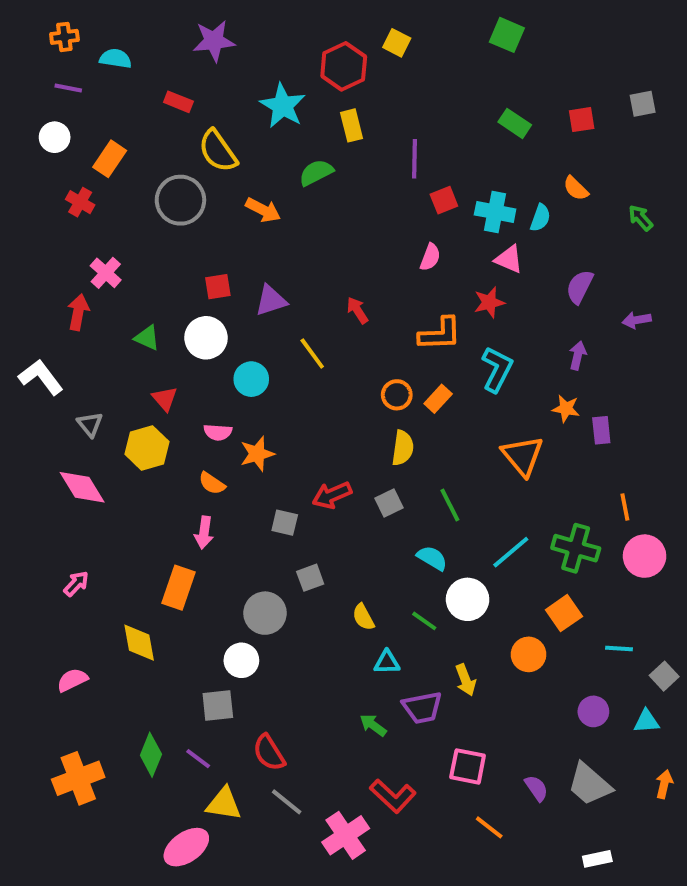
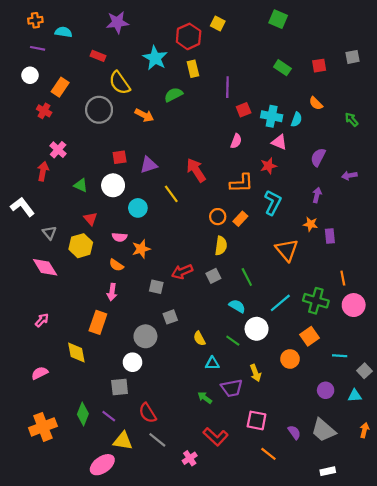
red arrow: (357, 310) -> (196, 170), size x1.6
pink cross: (346, 835) -> (190, 458), size x0.6

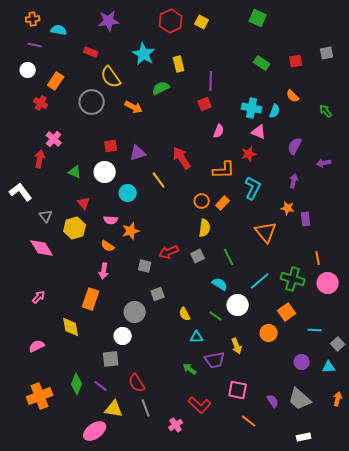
red hexagon: (189, 36) -> (171, 21), moved
red square: (244, 110) -> (205, 104), moved
gray line: (157, 440) -> (146, 408), turned 30

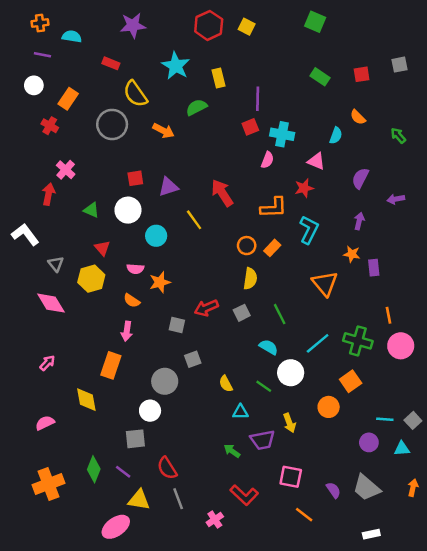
cyan cross: (252, 108) -> (282, 134), moved
cyan line: (315, 330) -> (385, 419), moved

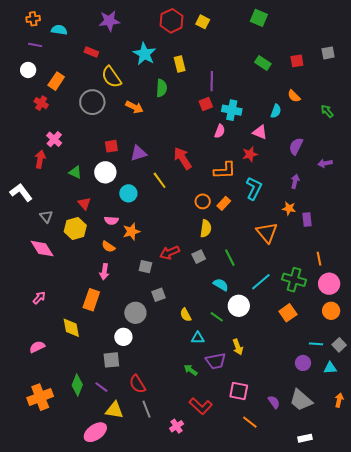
green semicircle: (196, 107) -> (162, 88), turned 120
orange circle: (329, 407) -> (331, 311), moved

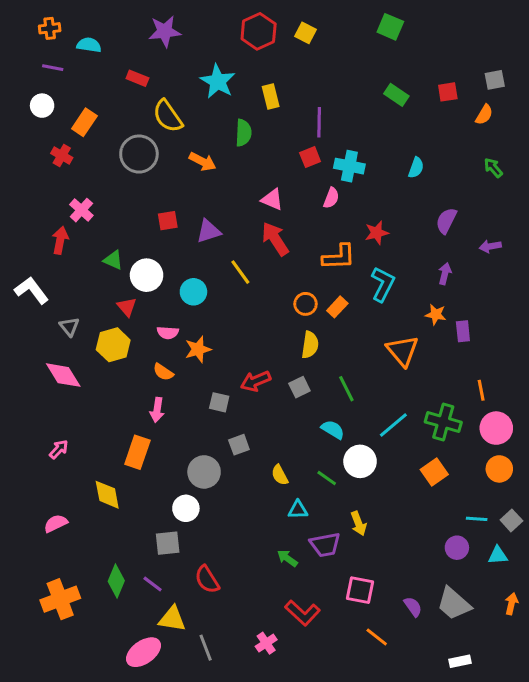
orange semicircle: (294, 96) -> (484, 115), moved, turned -104
pink triangle: (260, 132) -> (272, 199), moved
white circle: (105, 172) -> (147, 275), moved
gray line: (146, 409) -> (206, 648), moved

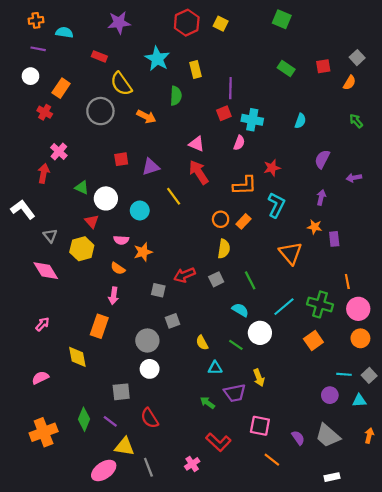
gray square: (495, 80) -> (357, 58), turned -32
white circle: (186, 508) -> (150, 369), moved

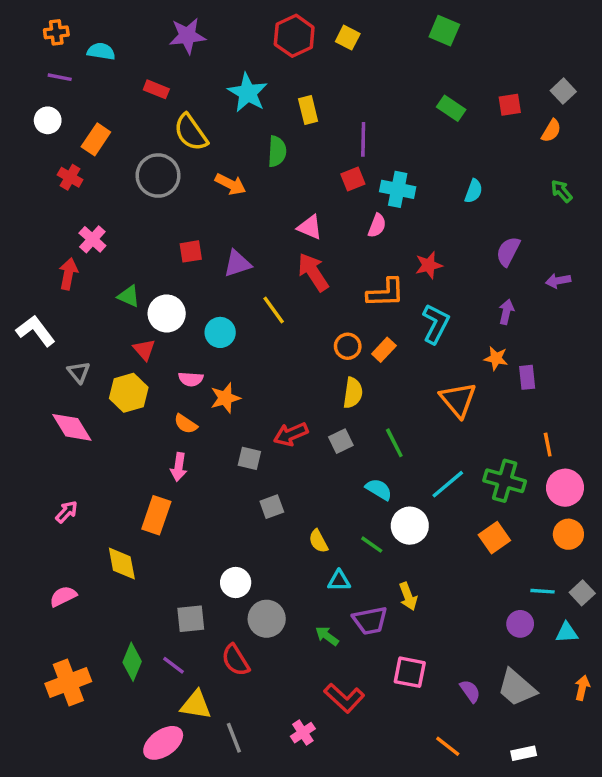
gray circle: (147, 341) -> (267, 619), moved
orange line: (272, 460) -> (448, 746), moved

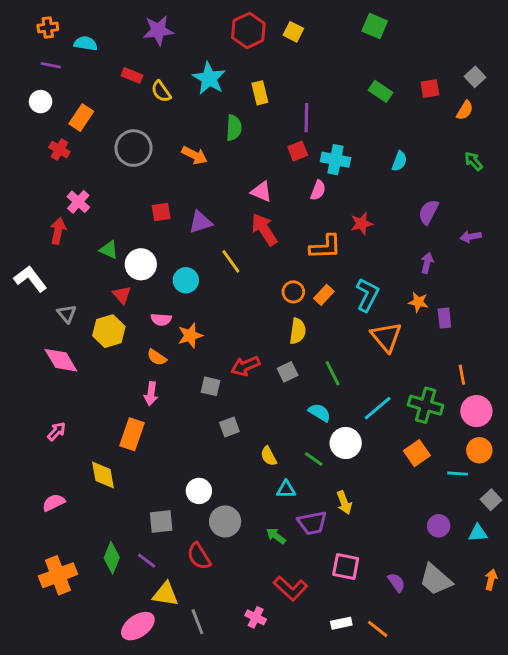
yellow semicircle: (191, 132) -> (161, 91), moved, size x0.7
cyan L-shape: (436, 324) -> (367, 295), moved
cyan line: (543, 591) -> (458, 474), moved
pink cross: (303, 733) -> (256, 617), turned -30
white rectangle: (524, 753) -> (341, 623), moved

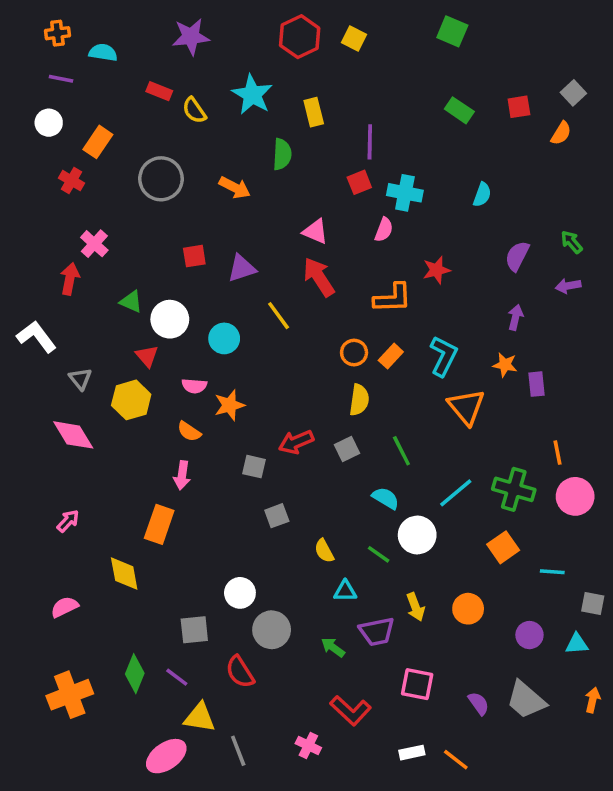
green arrow: (474, 161) -> (572, 242), moved
orange circle: (479, 450) -> (468, 609), moved
gray square: (491, 500) -> (593, 603), turned -36

